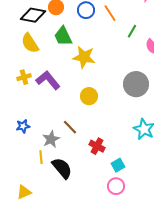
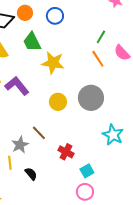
orange line: (110, 13) -> (98, 59), moved
gray circle: (136, 84) -> (91, 98), moved
black semicircle: (62, 168) -> (31, 174), size x0.6

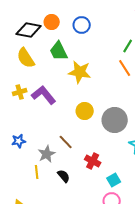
gray circle: (91, 98) -> (115, 120), moved
black semicircle: (31, 174) -> (64, 176), moved

